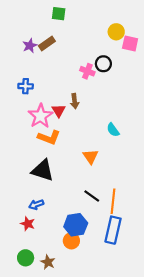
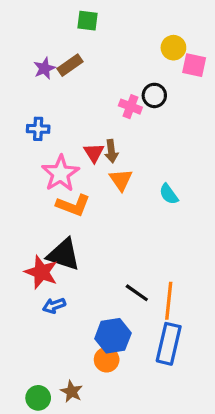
red triangle: (59, 111) -> (94, 153), moved
orange triangle: (91, 157) -> (121, 180), moved
red star: (28, 224) -> (41, 272), moved, size x1.5
green circle: (26, 258) -> (38, 398), moved

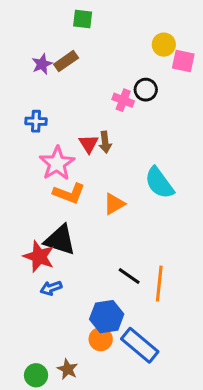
orange triangle: (121, 180) -> (114, 204), moved, turned 35
cyan semicircle: (169, 194) -> (159, 183), size x1.6
blue rectangle: (169, 344) -> (140, 345), moved, turned -63

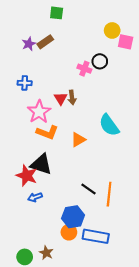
blue rectangle: (140, 345) -> (96, 236), turned -30

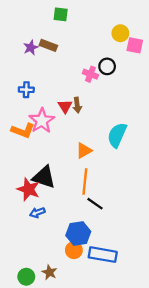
brown rectangle: (45, 42) -> (48, 45), turned 56
cyan semicircle: (109, 125) -> (117, 135), turned 60
orange L-shape: (47, 132) -> (23, 131), moved
orange line: (109, 194) -> (85, 182), moved

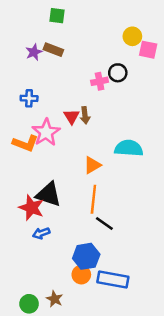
green square: (61, 14) -> (57, 16), moved
pink cross: (90, 74) -> (100, 81), turned -32
cyan semicircle: (117, 135) -> (129, 148), turned 70

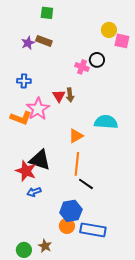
pink cross: (100, 81) -> (82, 67), turned 32

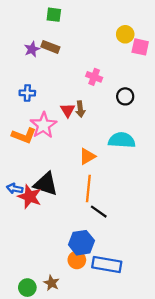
black circle: (97, 60) -> (125, 96), moved
blue arrow: (34, 192) -> (15, 189), moved, turned 32

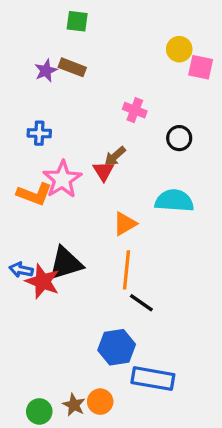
brown arrow: (80, 109) -> (115, 156), turned 56
red triangle: (68, 110) -> (103, 171), moved
black triangle: (46, 184) -> (66, 263), turned -35
orange circle: (77, 260) -> (100, 402), moved

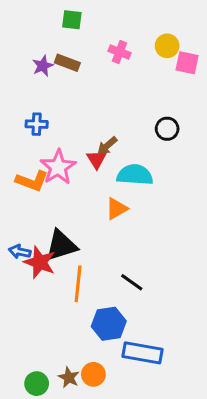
pink cross: (135, 110) -> (120, 52), moved
cyan semicircle: (174, 201) -> (135, 175), moved
orange line: (127, 270) -> (78, 284), moved

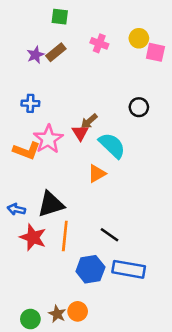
brown rectangle: (67, 63) -> (56, 52), turned -60
cyan semicircle: (135, 175) -> (112, 145), turned 40
red star: (40, 262) -> (33, 237), moved
blue rectangle: (143, 353) -> (129, 269), moved

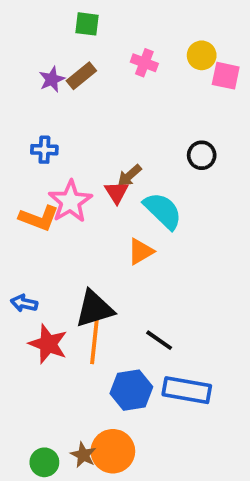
black triangle: (51, 204) -> (94, 309), moved
orange circle: (78, 311) -> (113, 451), size x1.5

